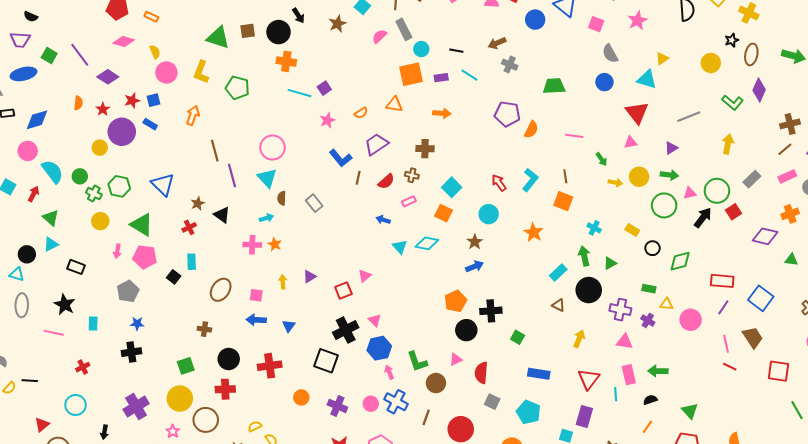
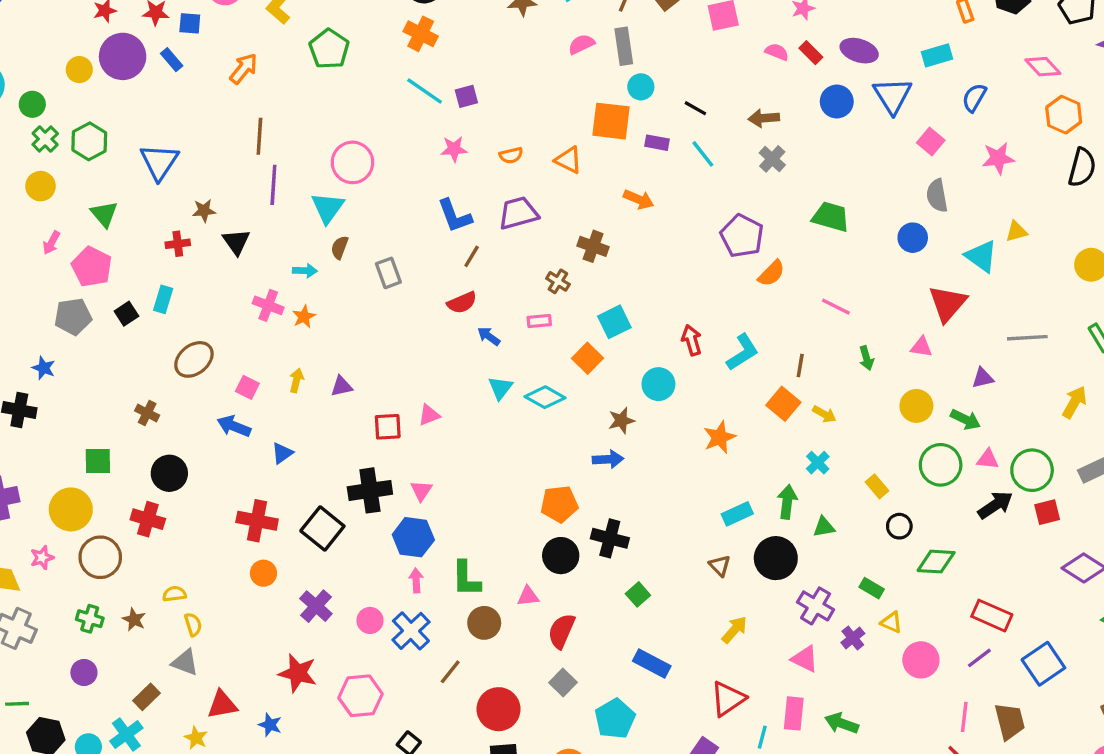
red semicircle: (386, 181) -> (462, 303), moved
yellow arrow: (615, 183) -> (824, 414), moved
green triangle: (142, 225) -> (104, 214), size x0.7
gray pentagon: (128, 291) -> (73, 317), moved
red cross: (270, 366) -> (257, 521), moved

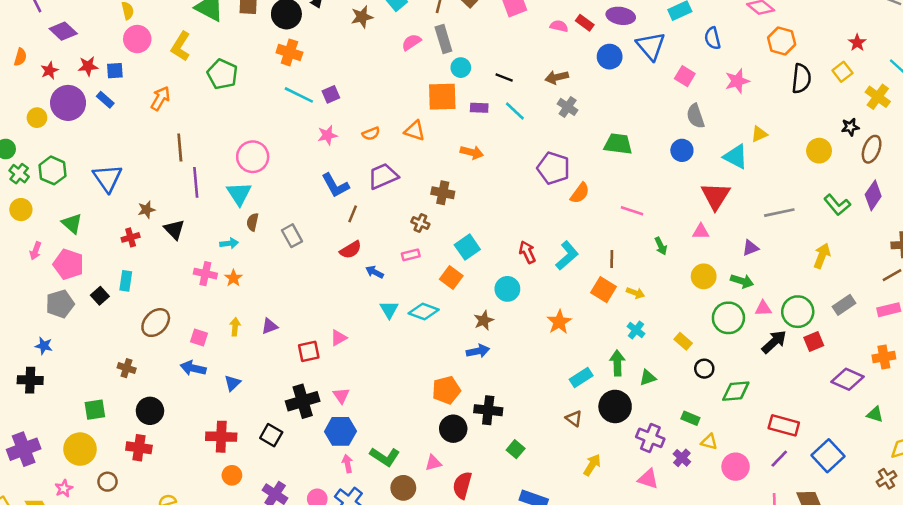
blue semicircle: (974, 98) -> (712, 38), turned -35
black square: (322, 529) -> (271, 435), size x0.7
brown circle: (100, 557) -> (107, 482), size x0.6
green L-shape: (466, 579) -> (385, 457), turned -48

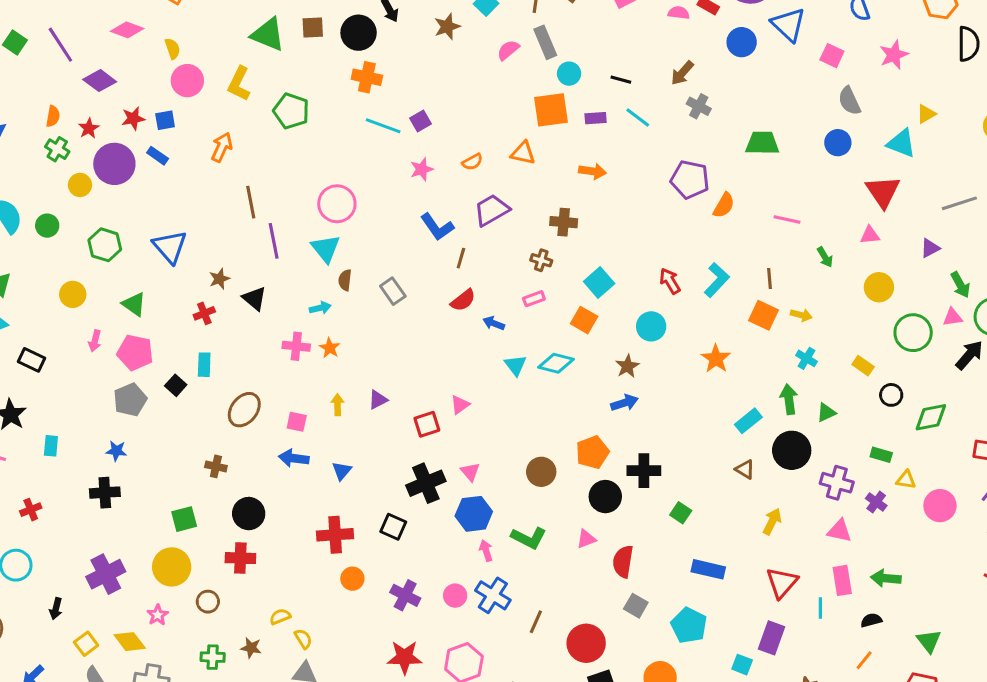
brown arrow: (557, 77) -> (682, 73), turned -30
green cross: (19, 174) -> (57, 149), moved
green arrow: (742, 281) -> (960, 285), moved, turned 50
brown circle: (403, 488) -> (541, 472), moved

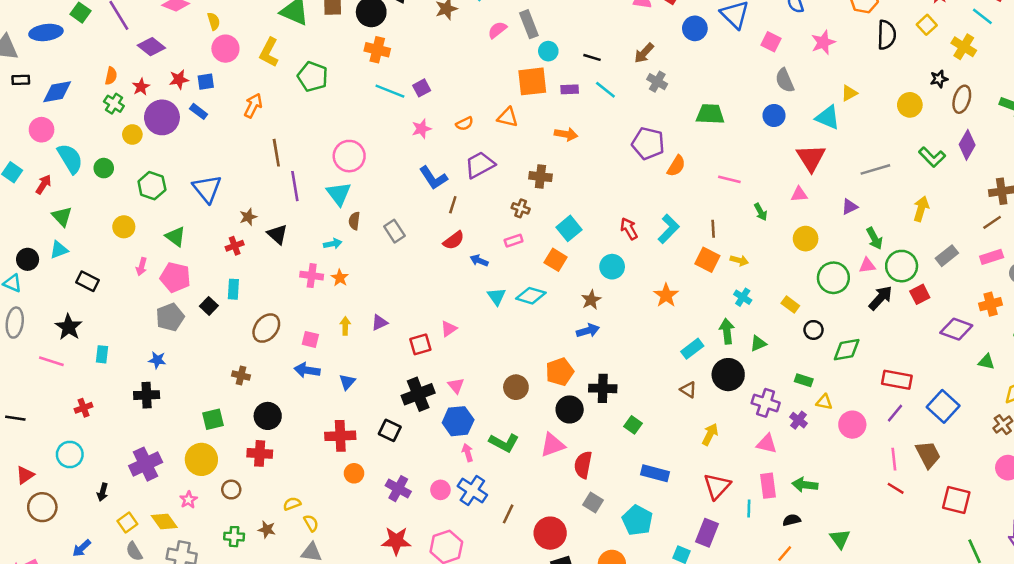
pink triangle: (586, 539) -> (553, 445), size x1.5

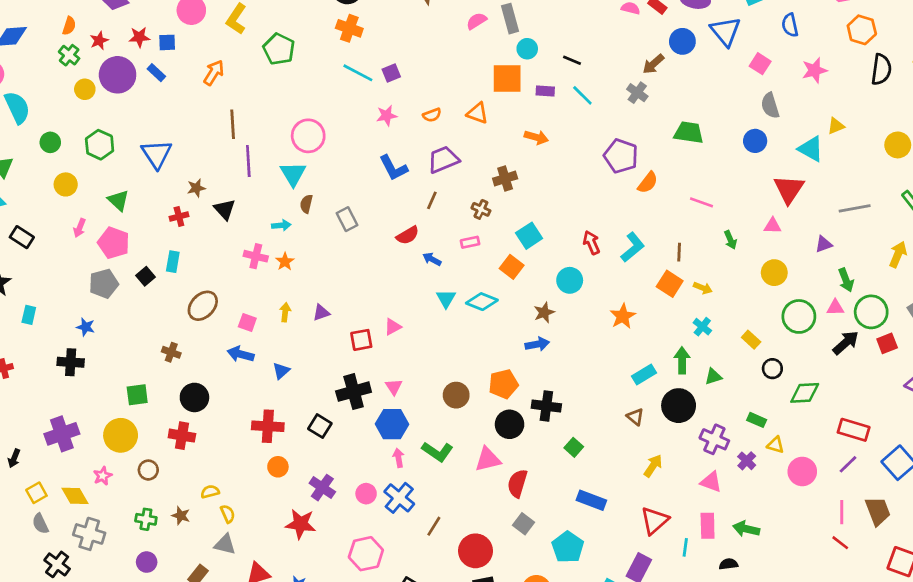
brown arrow: (644, 53) -> (653, 64), moved
green circle: (104, 168) -> (50, 142), moved
brown cross: (540, 177) -> (505, 178), turned -30
brown line: (453, 205) -> (432, 200), moved
red star: (396, 541) -> (301, 524), moved

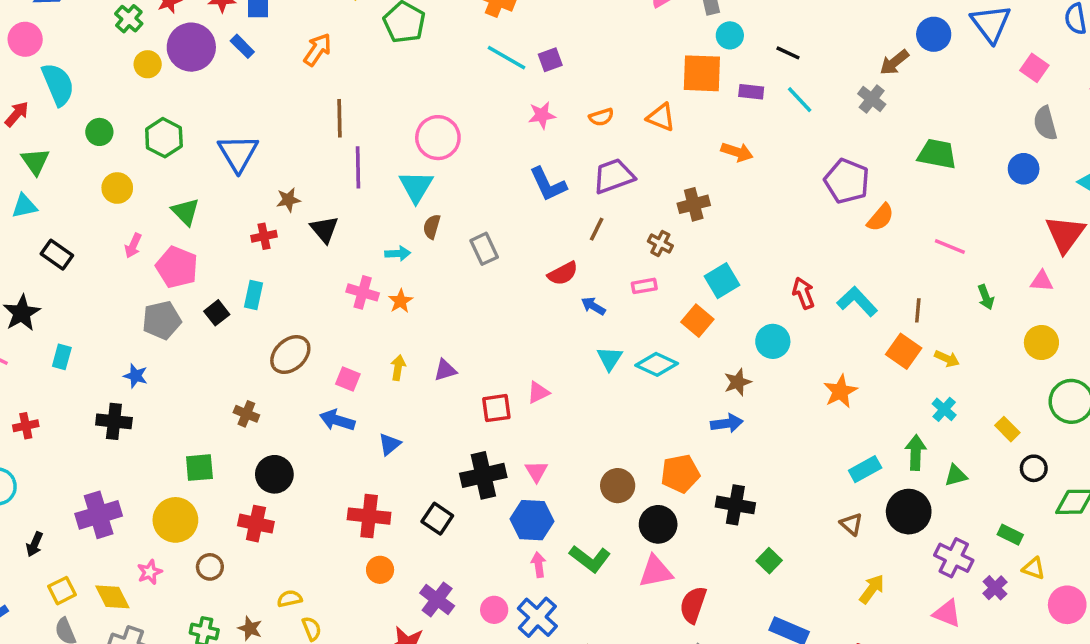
cyan L-shape: (633, 247) -> (857, 301), turned -96
black circle: (510, 424) -> (658, 524), moved

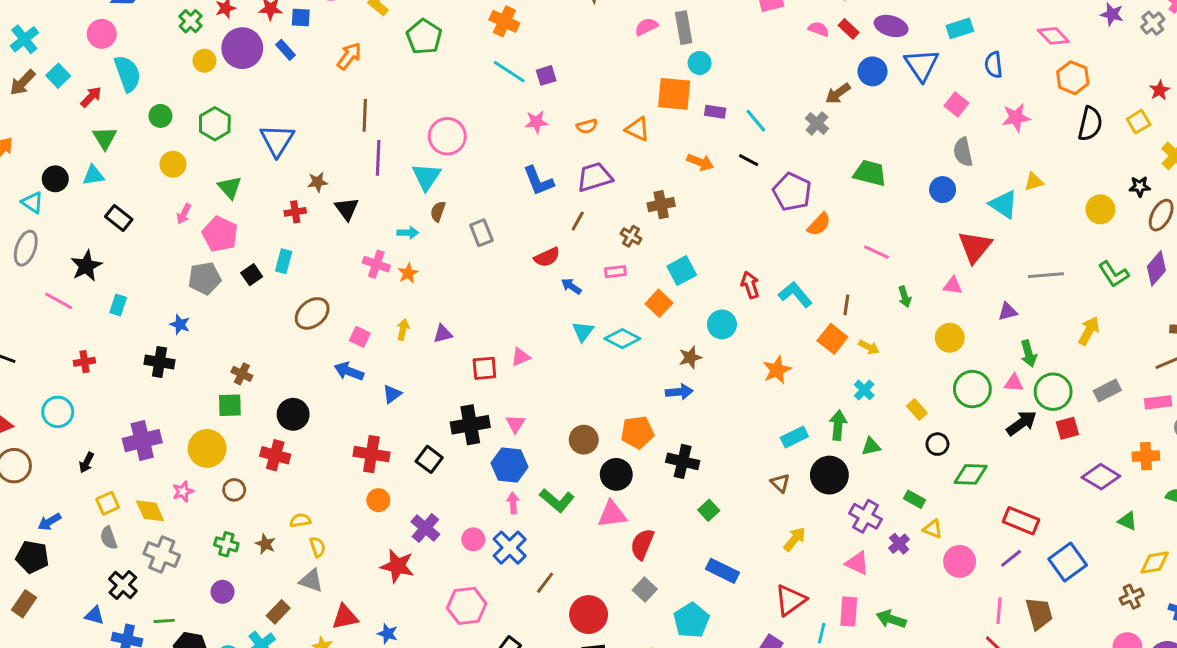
black line: (788, 53) -> (749, 160), moved
brown cross: (246, 414) -> (242, 374), moved

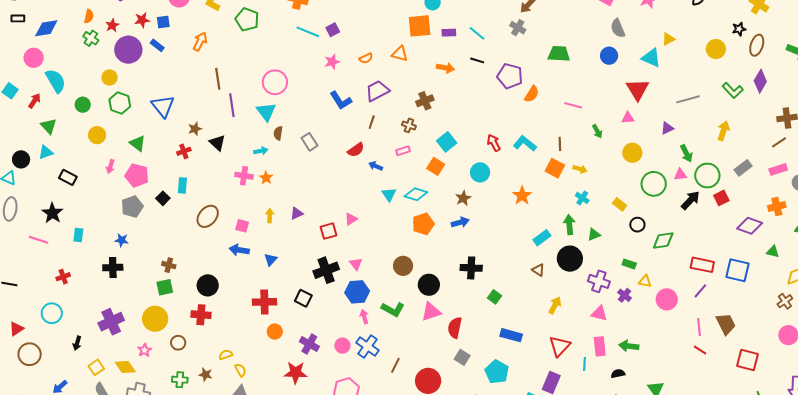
yellow circle: (204, 61) -> (110, 77), moved
orange pentagon: (637, 432) -> (423, 224), moved
blue square: (1068, 562) -> (738, 270), moved, turned -30

